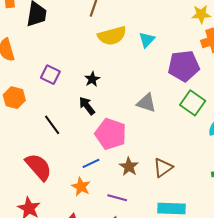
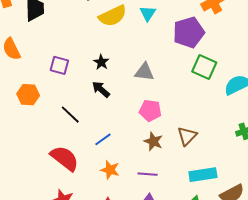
gray triangle: (146, 103) -> (144, 72), moved
pink pentagon: (111, 134) -> (150, 111), moved, size x0.7
blue line: (91, 163) -> (103, 139), moved

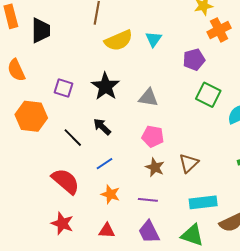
purple pentagon: (189, 32) -> (194, 60), size x0.7
black star: (101, 62) -> (105, 86), size x1.8
black arrow: (101, 89) -> (102, 127), moved
orange hexagon: (28, 95) -> (31, 116), size x1.4

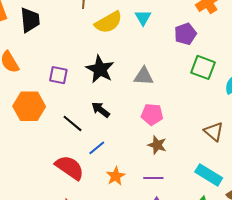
brown triangle: (189, 163) -> (214, 132), moved, turned -30
blue line: (104, 164) -> (97, 148), moved
orange star: (110, 194) -> (116, 176), turned 30
cyan rectangle: (203, 202) -> (209, 175), turned 44

